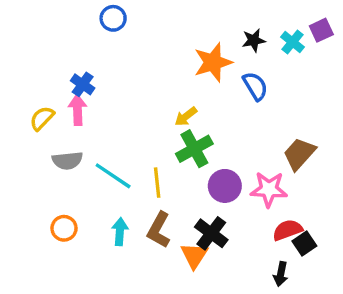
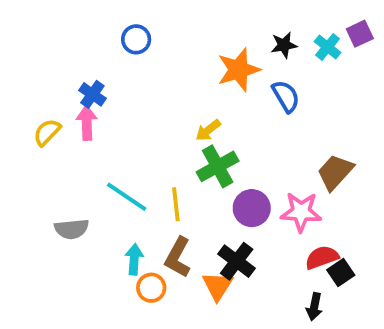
blue circle: (113, 18) -> (136, 39), moved
gray semicircle: (67, 161) -> (72, 229), moved
orange circle: (64, 228) -> (151, 288), moved

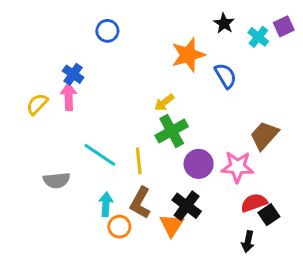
black star: (284, 45) -> (224, 23), moved, turned -30

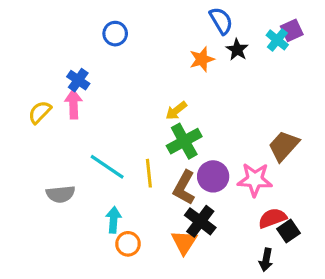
black star: (224, 23) -> (237, 50), moved
purple square: (284, 26) -> (292, 30), moved
orange star: (188, 55) -> (202, 59), size x0.7
blue semicircle: (225, 76) -> (221, 21), moved
brown L-shape: (140, 203) -> (184, 188), moved

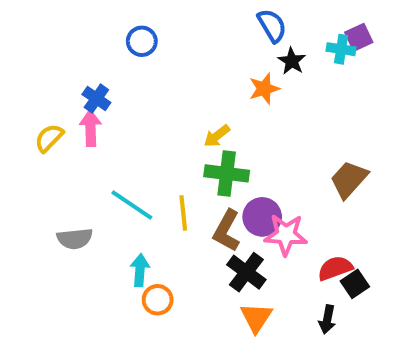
cyan cross: (277, 40) -> (341, 49), turned -30
orange star: (202, 59) -> (264, 89), moved
green cross: (184, 141) -> (227, 173), turned 36
pink star: (255, 180) -> (286, 235), moved
orange triangle: (184, 242) -> (256, 318), moved

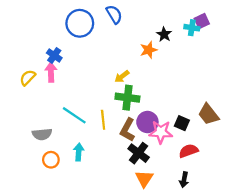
blue semicircle: (272, 25) -> (114, 14), moved
blue circle: (142, 41) -> (80, 23), size x1.6
brown trapezoid: (349, 179) -> (208, 114), moved, turned -80
black square: (355, 284) -> (182, 123), moved, turned -32
orange circle: (158, 300) -> (51, 160), moved

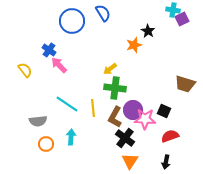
cyan cross: (192, 28) -> (173, 10), moved
pink arrow: (51, 72) -> (59, 65), moved, turned -42
yellow semicircle: (28, 78) -> (25, 70), turned 98
brown trapezoid: (208, 114) -> (185, 84), moved, turned -35

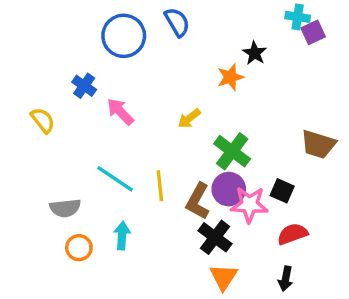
pink arrow: (59, 65) -> (120, 112), moved
green cross: (115, 88) -> (232, 151), moved, turned 30

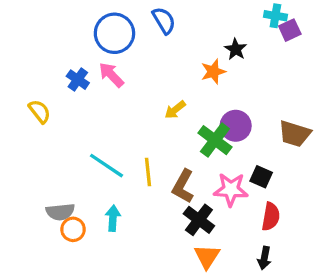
pink arrow: (120, 112) -> (111, 75), moved
purple circle: (229, 189) -> (236, 126), moved
gray semicircle: (65, 208) -> (60, 212), moved
red semicircle: (292, 234) -> (271, 217), turned 120

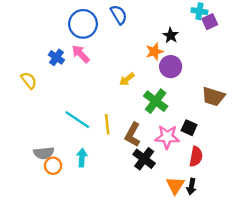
purple circle: (236, 126) -> (171, 67), moved
orange triangle: (207, 256) -> (175, 185), moved

